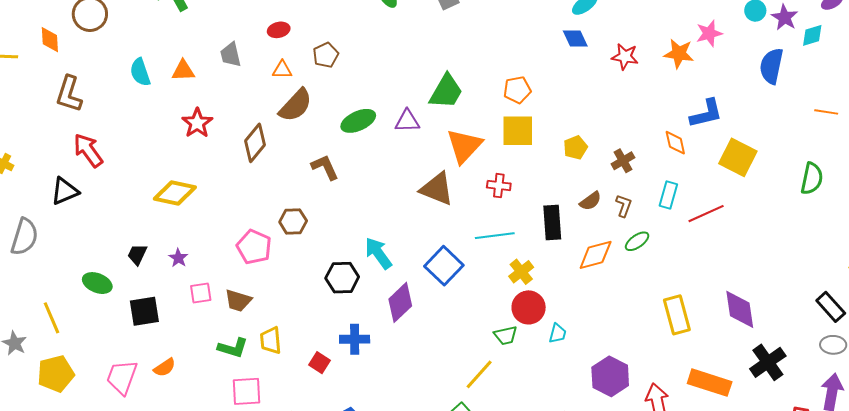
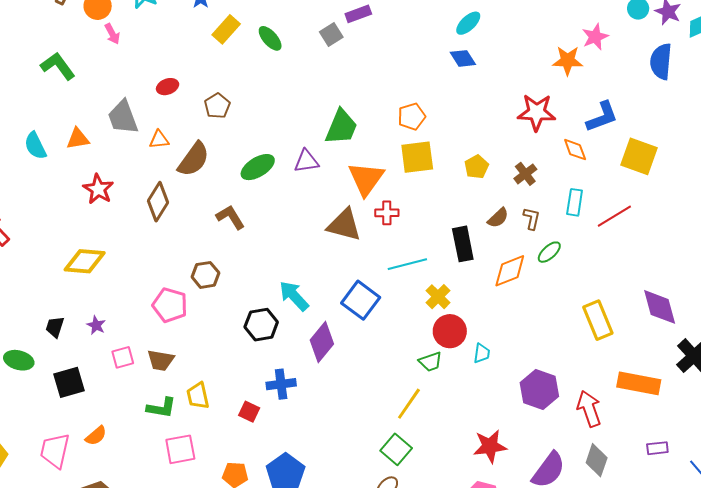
gray trapezoid: (231, 55) -> (123, 117), size x1.4
red star: (625, 57) -> (537, 112), moved, size x1.4
orange triangle: (282, 70) -> (159, 140), moved
red cross: (499, 186) -> (387, 213), moved

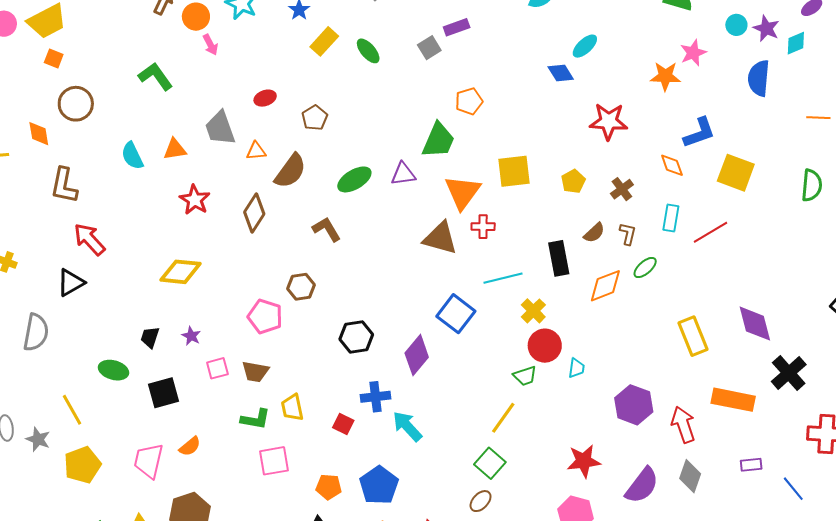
cyan ellipse: (468, 23) -> (585, 46), moved
red star: (537, 112) -> (609, 121), moved
orange pentagon: (412, 117) -> (469, 101), moved
cyan arrow: (294, 296) -> (407, 426), moved

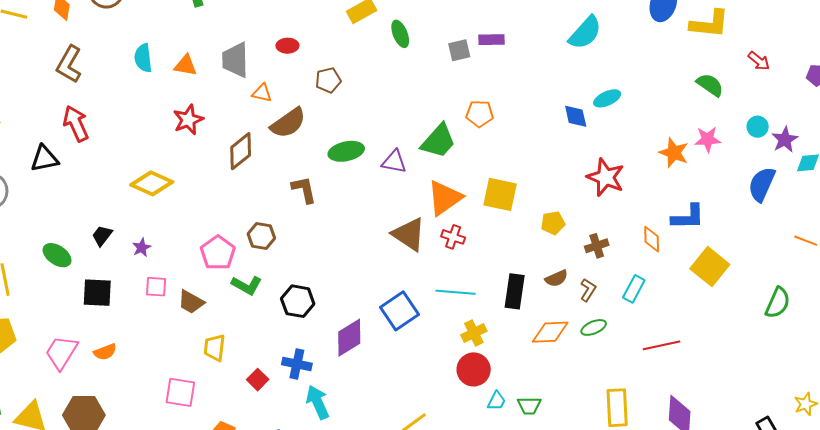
red line: (710, 232) -> (662, 345), moved
green trapezoid: (525, 376) -> (529, 406), moved
green L-shape: (256, 419) -> (247, 285), moved

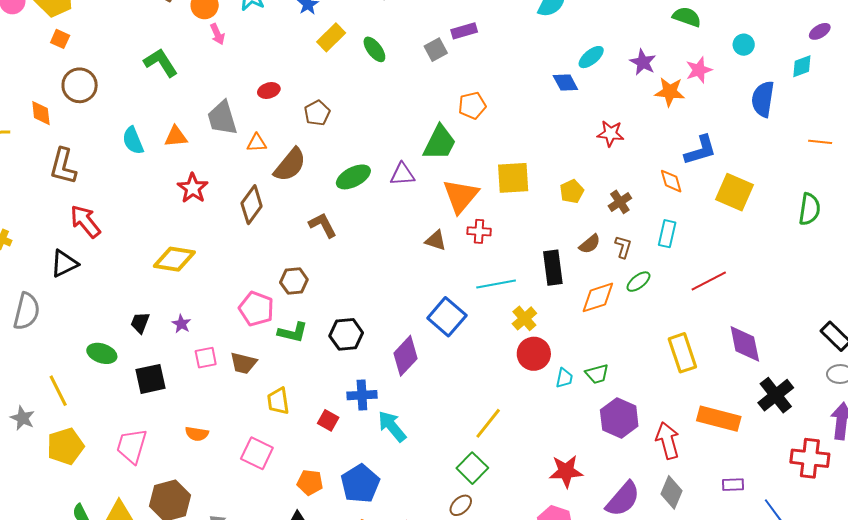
purple star: (785, 140) -> (643, 62), moved
red star: (606, 177) -> (610, 134), size x0.7
brown triangle: (409, 234) -> (436, 240), size x0.6
orange semicircle: (105, 352) -> (197, 434), moved, turned 45
pink square: (180, 392) -> (257, 453), turned 32

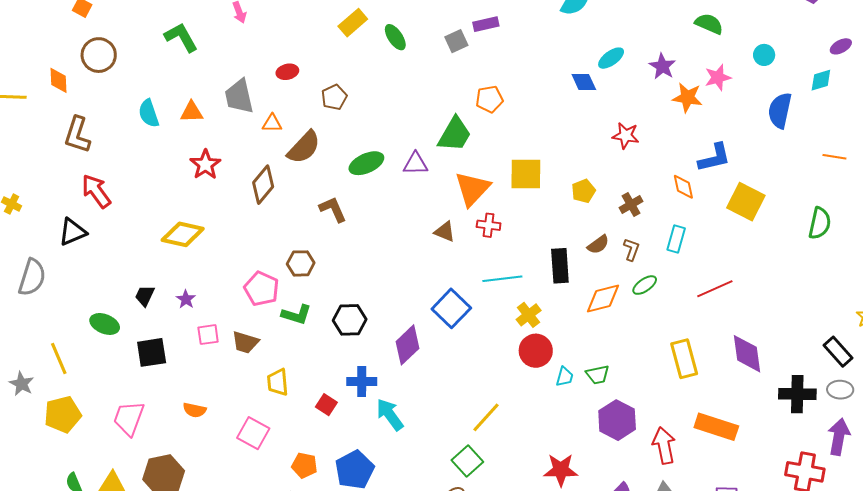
black cross: (776, 395) -> (797, 394), moved, turned 36

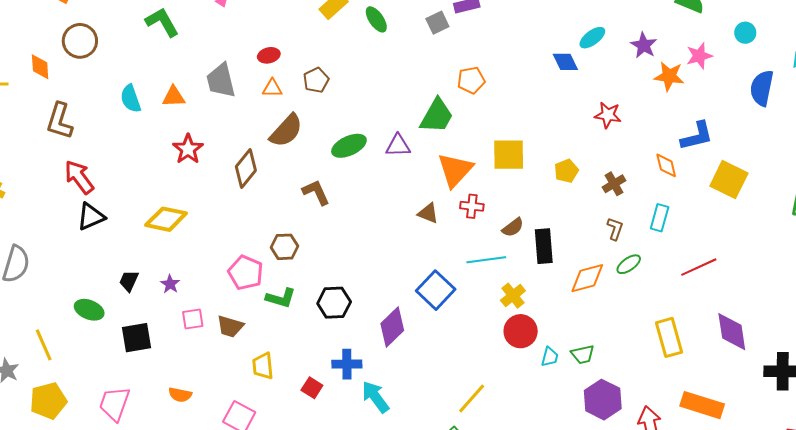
orange triangle: (272, 123) -> (272, 88), moved
black triangle: (73, 232) -> (91, 217), moved
brown semicircle: (598, 245) -> (513, 227), moved

